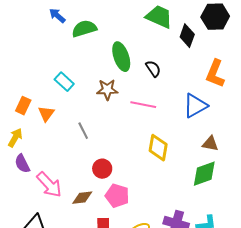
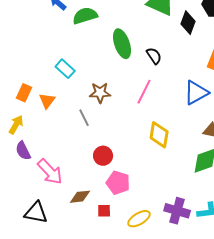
brown star: (107, 90) -> (100, 93), moved
pink line: (143, 105) -> (144, 92), turned -75
brown diamond: (82, 198) -> (80, 197), moved

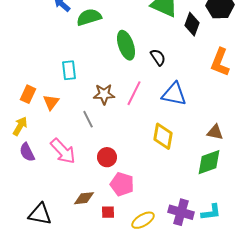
cyan rectangle: (65, 69) -> (69, 70), turned 42
pink line: (144, 92) -> (134, 93), moved
blue triangle: (196, 93) -> (174, 94), moved, turned 40
pink arrow: (50, 172) -> (63, 151), moved

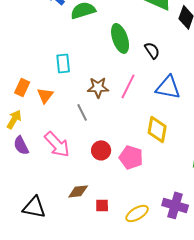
pink pentagon: (122, 184) -> (131, 157), moved

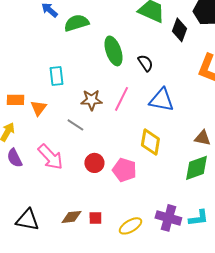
orange rectangle: (22, 87) -> (15, 100), turned 66
gray line: (82, 112) -> (75, 125), turned -30
brown diamond: (78, 191) -> (71, 217), moved

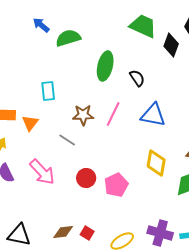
green ellipse: (113, 51) -> (105, 66), turned 32
yellow diamond: (150, 142) -> (156, 163), moved
pink pentagon: (124, 170) -> (116, 185), turned 30
red square: (95, 218) -> (87, 233), turned 32

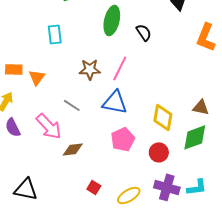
cyan rectangle: (48, 91) -> (55, 34), moved
blue triangle: (153, 115) -> (115, 102), moved
gray line: (67, 140) -> (72, 105), moved
red circle: (86, 178) -> (159, 152), moved
brown diamond: (63, 232) -> (73, 149), moved

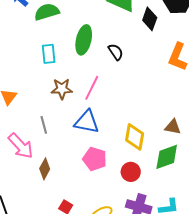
cyan rectangle: (55, 34) -> (49, 54), moved
gray line: (72, 105) -> (44, 125), turned 42
pink pentagon: (123, 139) -> (95, 159), turned -30
brown diamond: (73, 149) -> (45, 169), turned -55

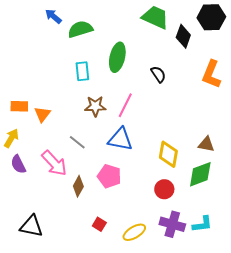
black semicircle: (116, 52) -> (158, 74), moved
gray line: (44, 125) -> (77, 142), turned -36
pink pentagon: (95, 159) -> (109, 176), moved

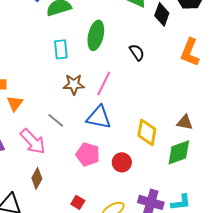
orange triangle: (42, 114) -> (15, 103), moved
brown diamond: (78, 186) -> (37, 178), moved
red circle: (164, 189) -> (122, 162), moved

